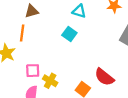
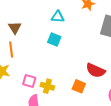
brown triangle: (32, 11) -> (15, 28), turned -32
pink square: (33, 71) -> (29, 81), turned 32

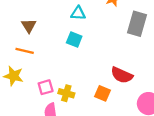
orange line: (11, 49) -> (25, 51), turned -70
pink square: (29, 81) -> (46, 87), turned -32

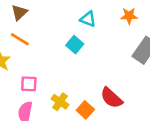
brown triangle: (29, 26) -> (19, 13), moved
yellow cross: (66, 93) -> (60, 102), moved

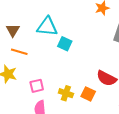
cyan triangle: (88, 19) -> (47, 27), moved, size x1.5

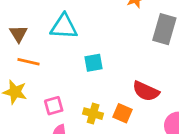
cyan square: (65, 44) -> (94, 63), moved, turned -32

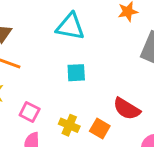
cyan triangle: (64, 27) -> (70, 26), moved
pink square: (54, 106) -> (30, 112), turned 36

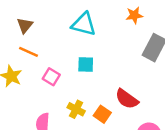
pink square: (30, 112) -> (51, 77), moved

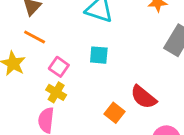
yellow cross: (76, 109) -> (56, 92), moved

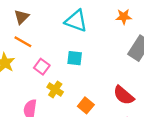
yellow cross: (56, 92) -> (55, 90), moved
red semicircle: (143, 97) -> (124, 95), moved

